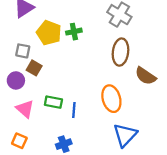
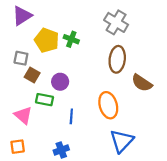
green cross: (74, 32) -> (71, 39), turned 32
purple circle: (16, 80) -> (60, 82), moved
green rectangle: (53, 102) -> (44, 100), moved
orange square: (19, 141) -> (18, 147), turned -32

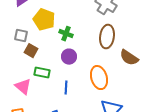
green cross: (71, 39) -> (66, 34), moved
purple circle: (60, 82) -> (69, 57), moved

